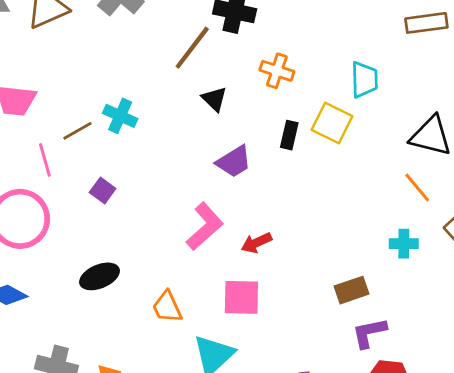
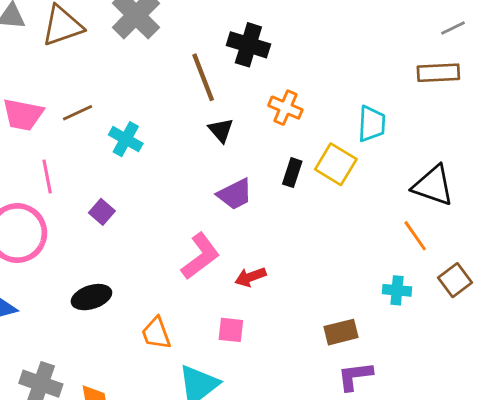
brown line: (192, 48) -> (203, 77), turned -63
brown line: (77, 131) -> (77, 113), moved
pink square: (241, 297) -> (231, 330), size x0.7

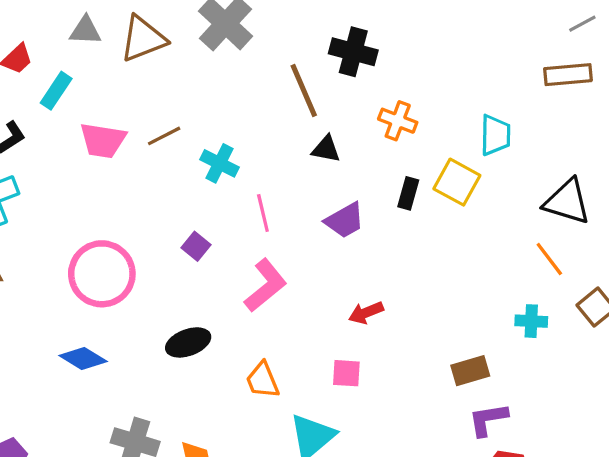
black triangle: (221, 130) -> (326, 149), turned -36
pink line: (47, 176) -> (263, 213), moved
pink L-shape: (200, 256) -> (266, 285), moved

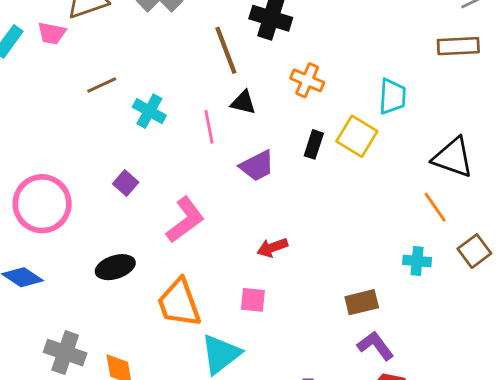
pink trapezoid: (103, 140) -> (52, 33), moved, size x0.7
pink line: (263, 213) -> (209, 127), moved
orange trapezoid: (263, 380) -> (179, 303), size x1.5
purple L-shape: (488, 419) -> (375, 346), turned 60

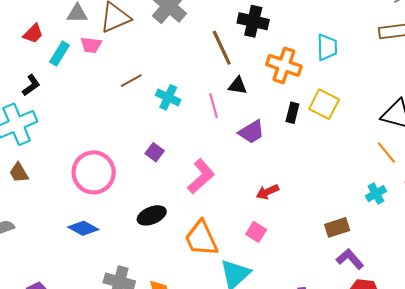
orange cross: (307, 80) -> (284, 65), size x1.4
cyan trapezoid: (392, 96) -> (327, 47), moved
cyan cross: (417, 261) -> (376, 194), turned -30
pink square: (253, 300) -> (256, 232), turned 30

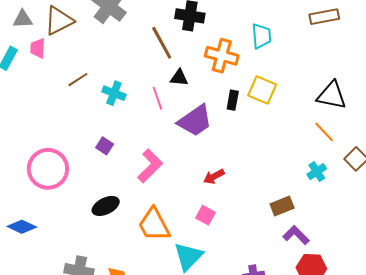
pink trapezoid: (91, 45) -> (38, 48), turned 90
purple trapezoid: (251, 132) -> (195, 121), size x1.4
blue diamond: (83, 228) -> (22, 227), moved

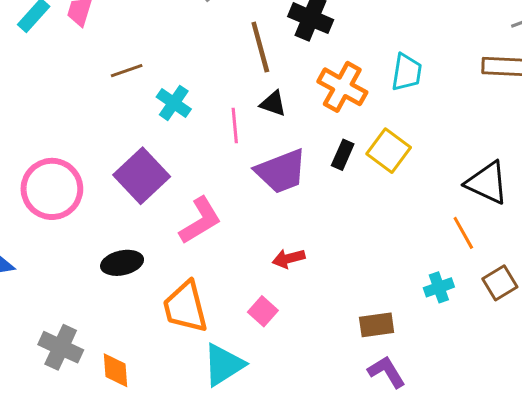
purple square: (105, 146) -> (142, 176), size x2.0

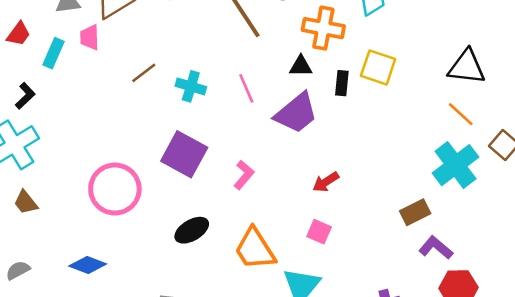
black triangle: (273, 104) -> (301, 66), moved
pink L-shape: (200, 221) -> (244, 175), size x0.7
cyan cross: (439, 287) -> (456, 165), size x1.8

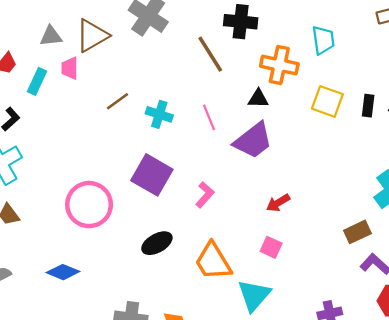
black rectangle: (342, 83) -> (368, 106), moved

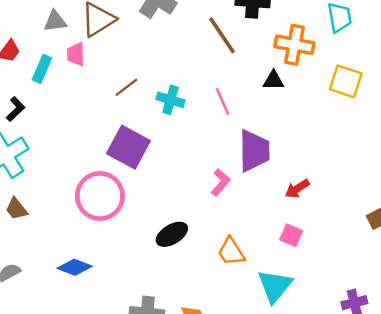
purple trapezoid: (253, 141) -> (254, 151), moved, turned -51
purple square: (152, 175) -> (128, 147), moved
orange trapezoid: (213, 261) -> (231, 252), size x0.7

